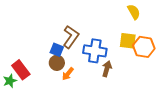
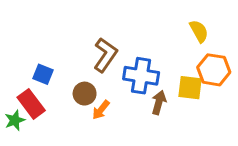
yellow semicircle: (134, 12) -> (199, 31), moved
yellow square: (128, 41) -> (190, 88), moved
blue square: (57, 50) -> (43, 74), moved

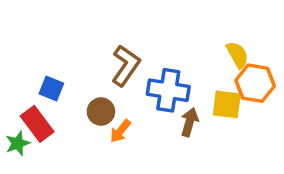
yellow semicircle: (199, 31) -> (237, 55), moved

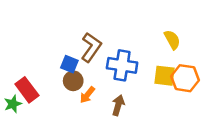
orange hexagon: (255, 83) -> (185, 78), moved
blue square: (51, 88) -> (69, 64), moved
brown arrow: (190, 122) -> (118, 105), moved

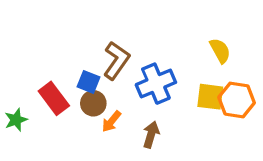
blue cross: (122, 65) -> (156, 84), turned -32
red rectangle: (27, 90) -> (54, 98), moved
green star: (13, 104) -> (16, 120), moved

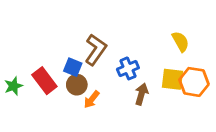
blue cross: (156, 84) -> (128, 68), size x0.7
green star: (16, 120) -> (13, 86), moved
brown arrow: (151, 135) -> (141, 94), moved

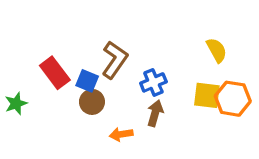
red rectangle: (44, 81) -> (55, 73), moved
brown arrow: (141, 94) -> (155, 113), moved
orange arrow: (92, 99) -> (121, 134), moved, turned 42

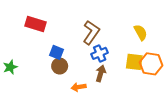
brown L-shape: (115, 60) -> (91, 32), moved
red rectangle: (55, 73) -> (35, 24), moved, turned -36

